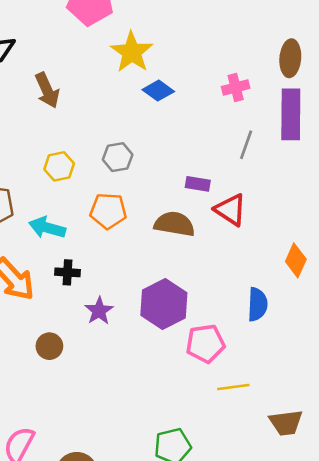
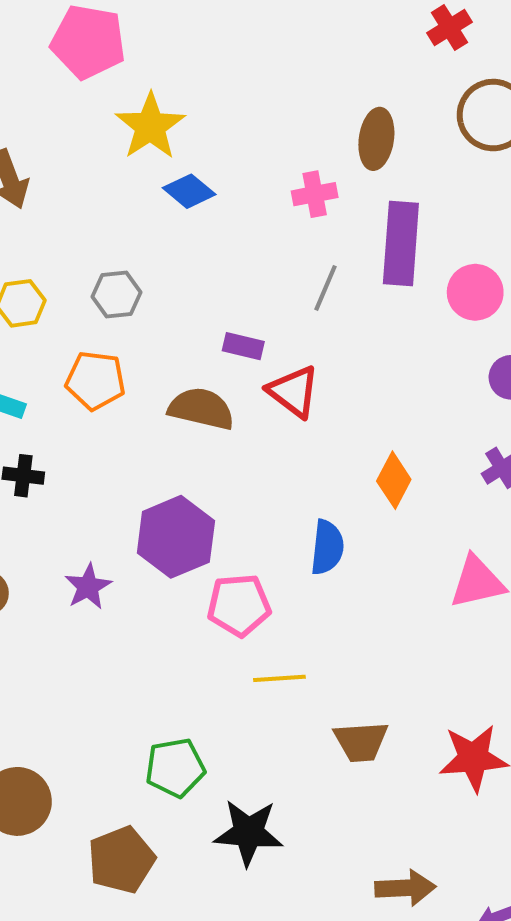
brown ellipse: (290, 58) -> (376, 139), moved
purple star: (99, 311) -> (88, 587), moved

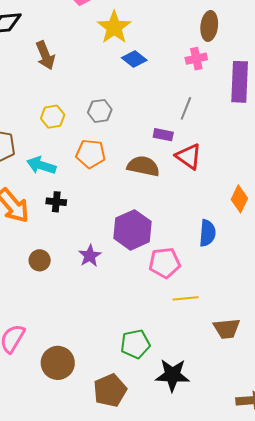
brown ellipse: (376, 139) -> (209, 26), moved
gray line: (326, 288) -> (186, 108), moved

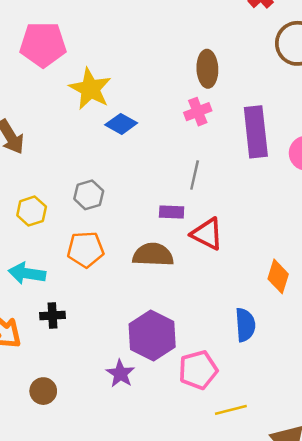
purple star: (90, 256) -> (120, 374), moved

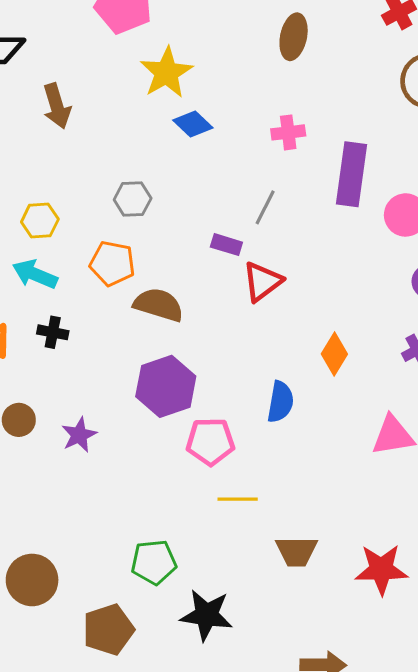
brown ellipse: (207, 69) -> (294, 37), moved
yellow hexagon: (32, 211) -> (40, 220), moved
red triangle: (207, 234) -> (262, 282), turned 42
brown semicircle: (153, 255) -> (159, 305), moved
purple star: (120, 374) -> (79, 435), moved

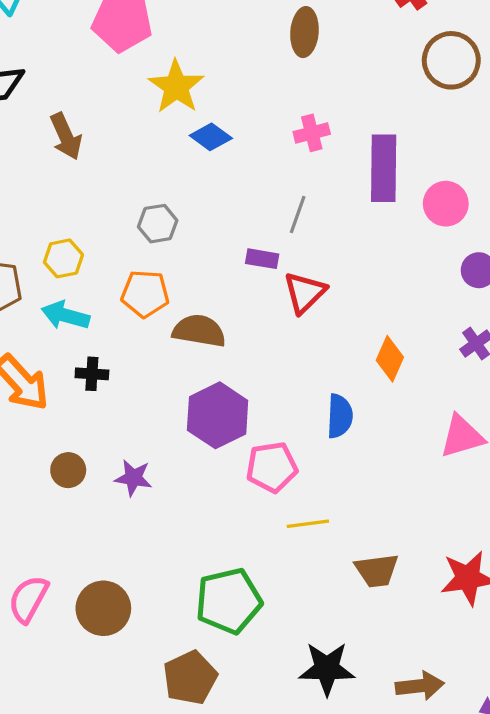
purple star: (79, 435) -> (133, 478), turned -30
green pentagon: (154, 562) -> (229, 601), size x1.4
brown circle: (32, 580) -> (103, 608), moved
black star: (206, 615) -> (327, 669), moved

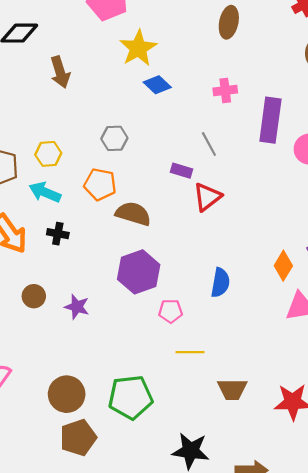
gray line: (298, 214) -> (209, 144), turned -55
orange diamond: (390, 359) -> (283, 266), moved
pink pentagon: (272, 467) -> (170, 311), size x0.7
brown circle: (103, 608) -> (67, 394), moved
brown pentagon: (190, 678) -> (78, 438), moved

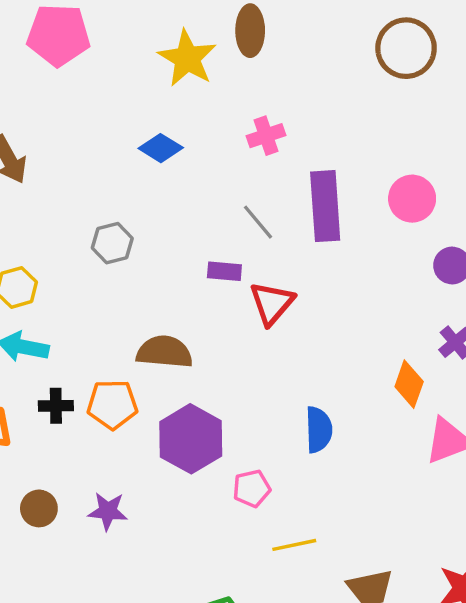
yellow star: (138, 48) -> (187, 58), moved
purple rectangle: (270, 120) -> (325, 206), moved
orange pentagon: (100, 184) -> (112, 404), moved

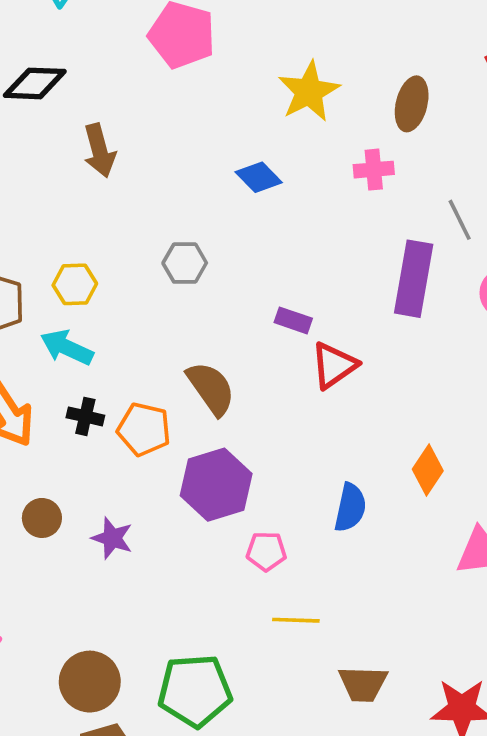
brown ellipse: (250, 31) -> (412, 104), moved
pink cross: (266, 136) -> (374, 170), moved
gray line: (258, 222) -> (460, 220), moved
brown semicircle: (164, 352) -> (211, 388), turned 36
orange diamond: (409, 384) -> (428, 470), moved

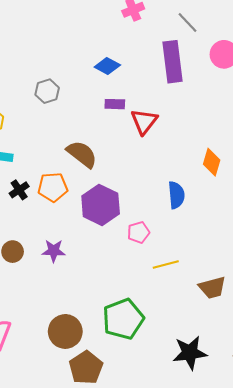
blue diamond: (259, 177) -> (107, 66), moved
black cross: (85, 416) -> (19, 190), turned -30

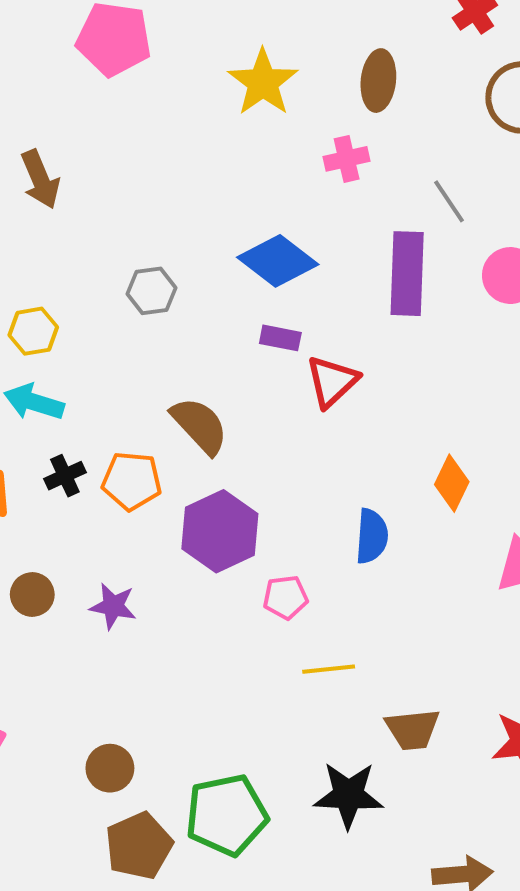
blue diamond: (107, 66) -> (278, 261), size x1.5
green pentagon: (123, 319) -> (227, 815), moved
brown circle: (65, 331) -> (110, 768), size x0.7
black star: (190, 353) -> (348, 795), moved

